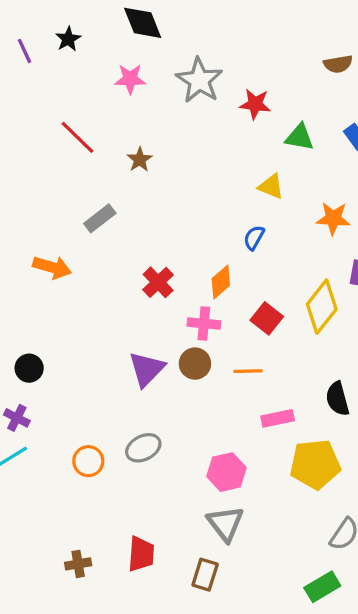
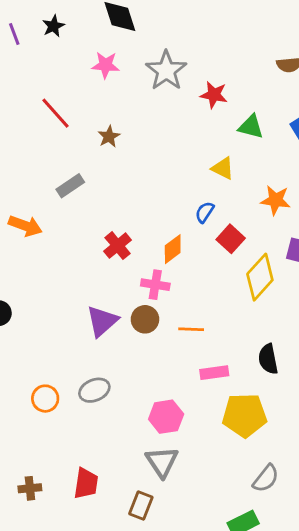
red square: (267, 318) -> (231, 239), moved

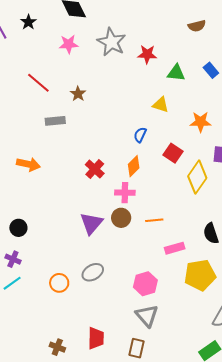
gray rectangle: (70, 186) -> (55, 121), moved, turned 36
blue semicircle: (205, 212) -> (140, 135), moved
brown cross: (30, 488) -> (57, 347), turned 35

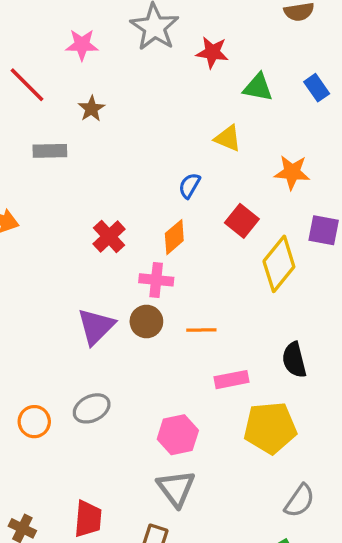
pink star: (69, 44) -> (82, 45), moved

